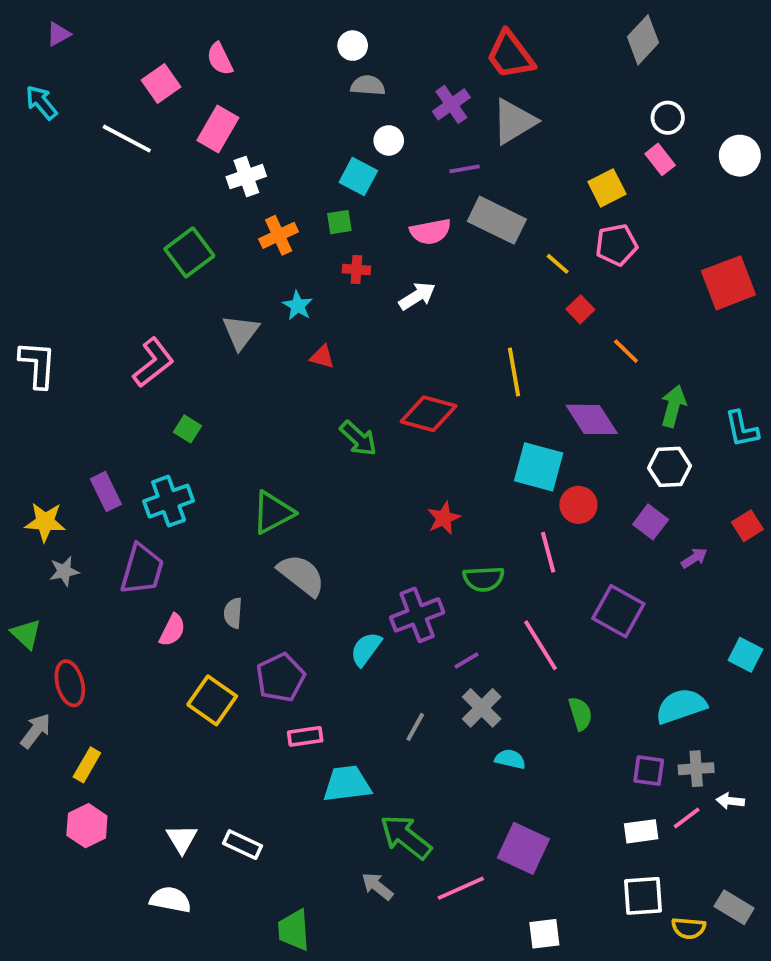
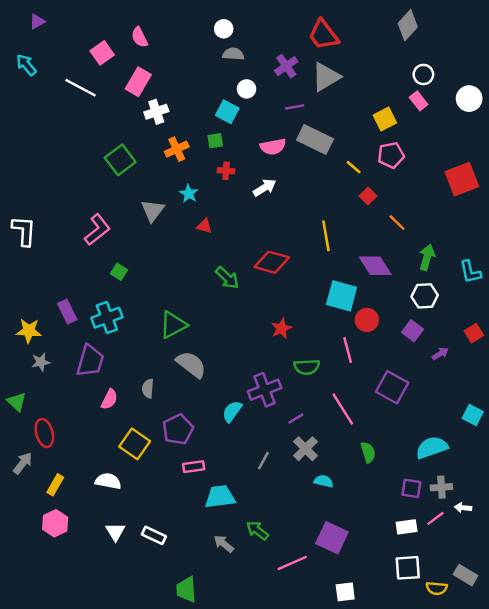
green arrow: (406, 837) -> (257, 530), size x0.7
gray arrow: (377, 886) -> (224, 544), moved
white semicircle: (170, 900) -> (108, 481), moved

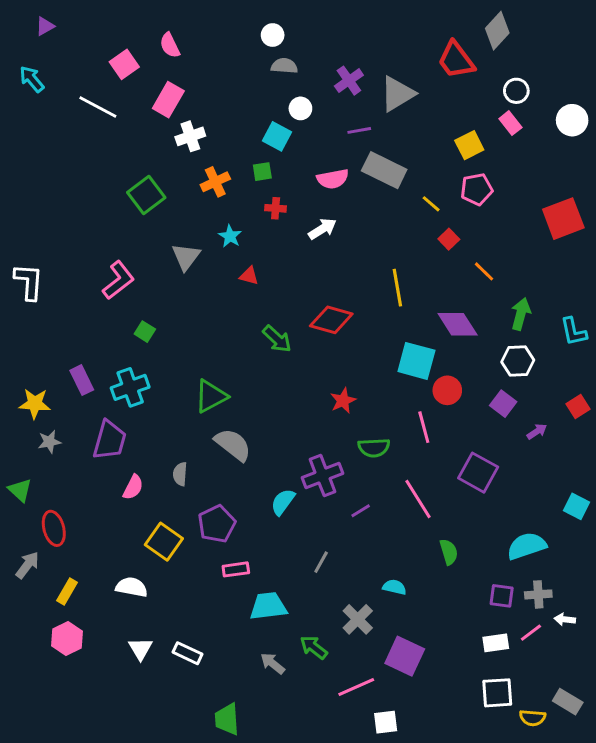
red trapezoid: (324, 35) -> (456, 60), moved
gray cross: (305, 449) -> (358, 619), moved
white square: (345, 592) -> (386, 722), moved

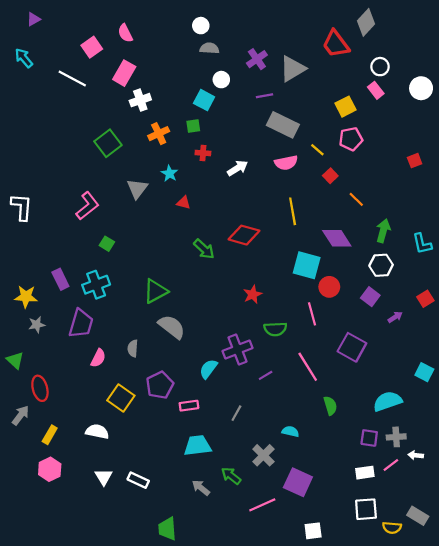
pink semicircle: (333, 179) -> (286, 163), moved
red square: (563, 219) -> (415, 161), size x0.5
pink rectangle: (236, 569) -> (189, 406), moved
white square: (386, 722) -> (313, 531), moved

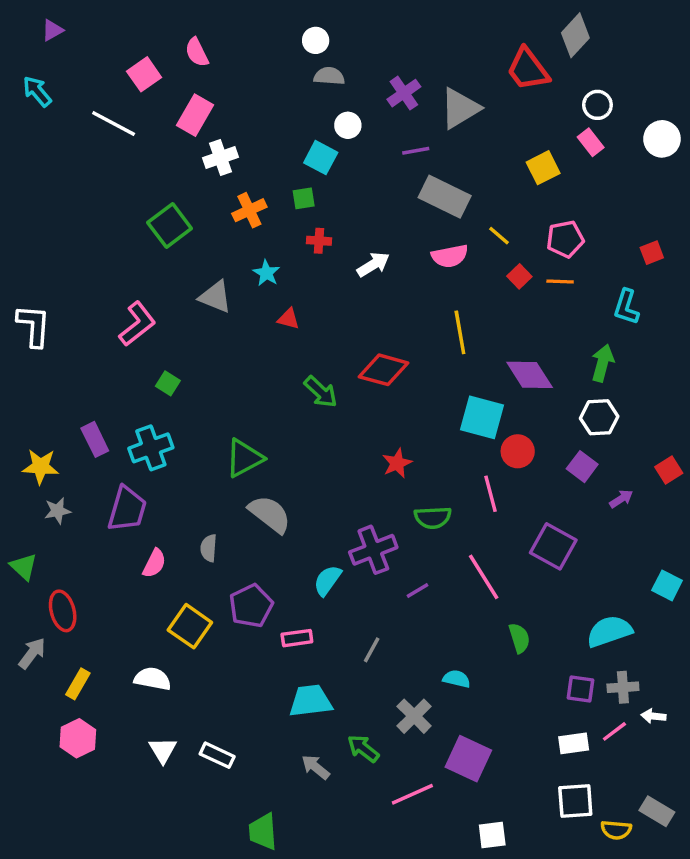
pink pentagon: (351, 139) -> (565, 239), moved
gray triangle: (137, 189) -> (215, 297), turned -45
orange line: (356, 199) -> (560, 281), moved, turned -42
cyan L-shape: (422, 244) -> (626, 307), moved, turned 30

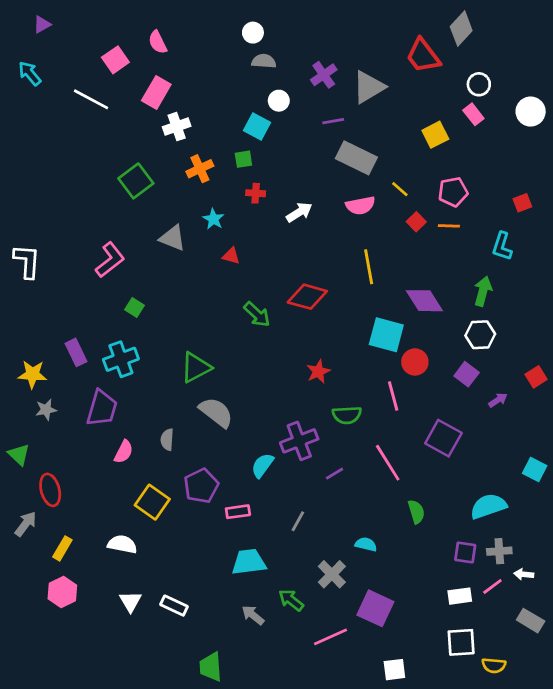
gray rectangle: (657, 811) -> (531, 621), moved

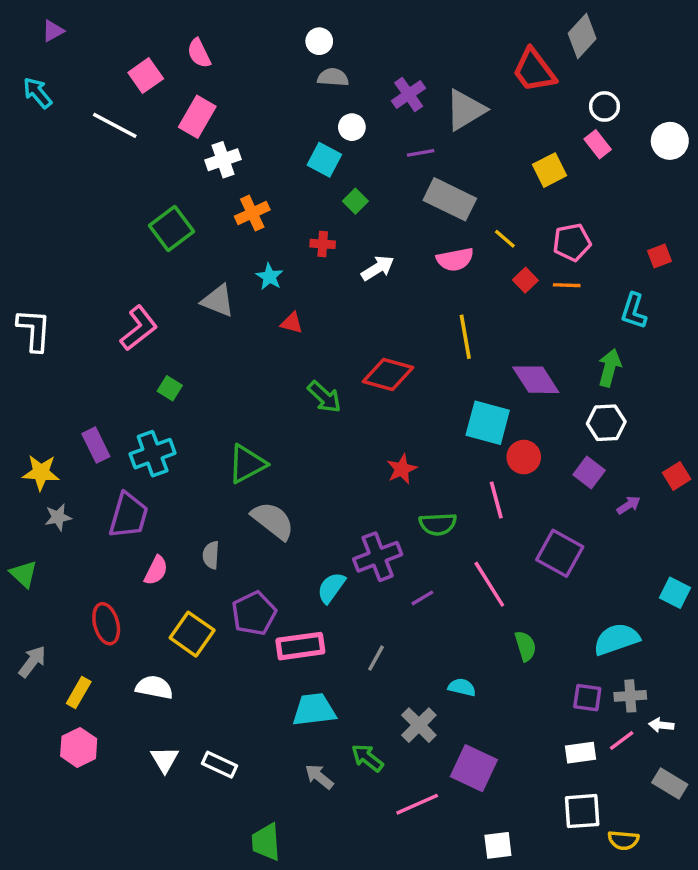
green square: (243, 159) -> (355, 201), moved, turned -36
red ellipse: (50, 490) -> (106, 624), moved
pink rectangle: (238, 512) -> (300, 646), size x1.5

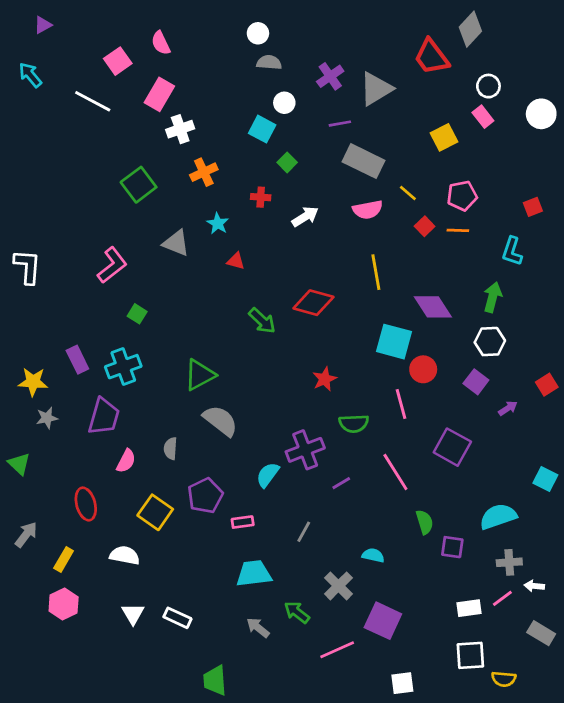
pink rectangle: (300, 646) -> (243, 522), size x0.6
purple square: (587, 698) -> (452, 547), moved

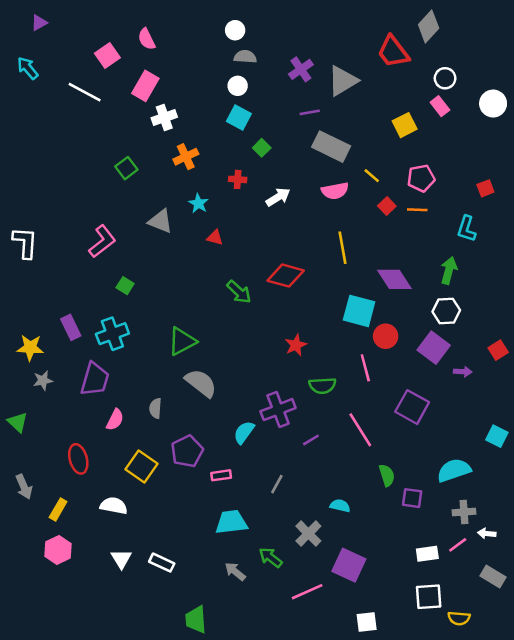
white circle: (284, 103) -> (238, 86), moved
green square: (139, 185) -> (126, 168), size x0.7
purple square: (476, 382) -> (434, 348), size x1.4
purple arrow: (508, 408) -> (463, 372), turned 36
gray arrow: (26, 535) -> (24, 487), turned 120

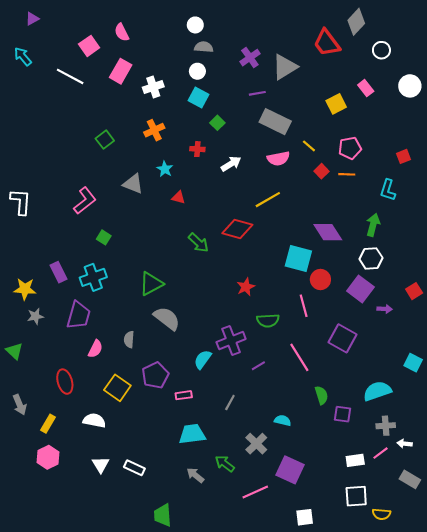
white circle: (445, 78) -> (381, 50), moved
white cross: (164, 117) -> (153, 87), moved
yellow line: (343, 248) -> (268, 200), moved, turned 70

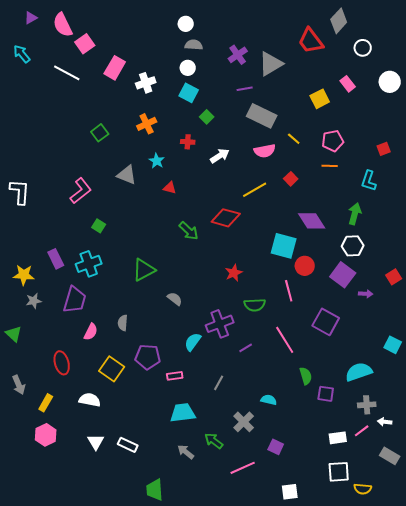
pink semicircle: (122, 32) -> (63, 25), moved, size x1.4
red square: (322, 171) -> (291, 179), moved
gray semicircle: (167, 318) -> (175, 299), moved, size x0.6
purple pentagon: (155, 375) -> (148, 357), turned 30
purple square: (290, 470) -> (276, 447), size x0.6

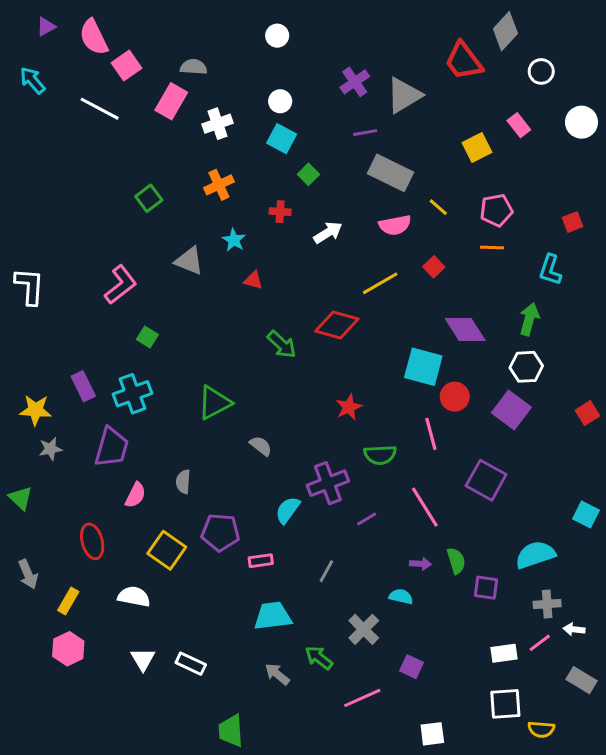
gray semicircle: (194, 45) -> (194, 67), moved
purple arrow: (366, 294) -> (420, 564), moved

